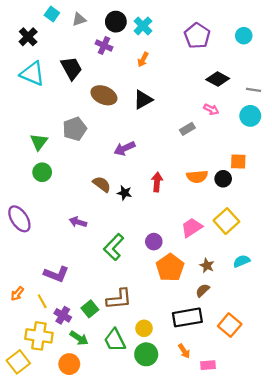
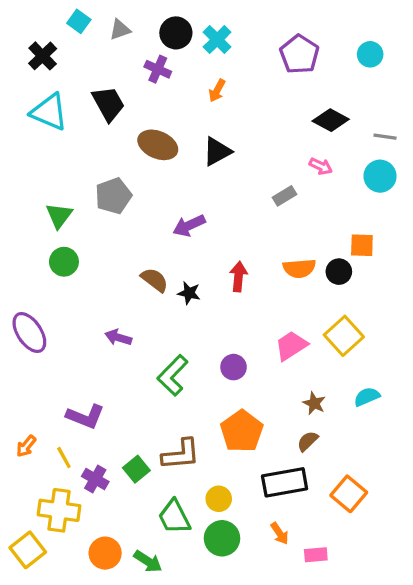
orange pentagon: (170, 268) -> (242, 431), moved
green arrow: (79, 338) -> (148, 561), moved

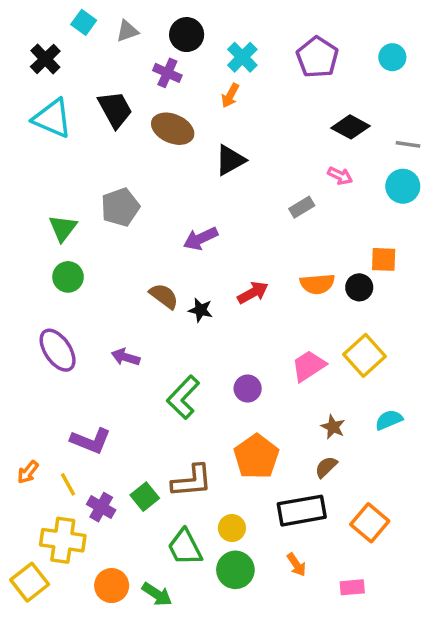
cyan cross: (217, 40) -> (242, 57), moved
brown ellipse: (158, 145) -> (173, 129), moved
red arrow: (238, 277) -> (253, 293), turned 56
purple ellipse: (29, 333) -> (58, 350), moved
pink rectangle: (316, 555) -> (352, 587), moved

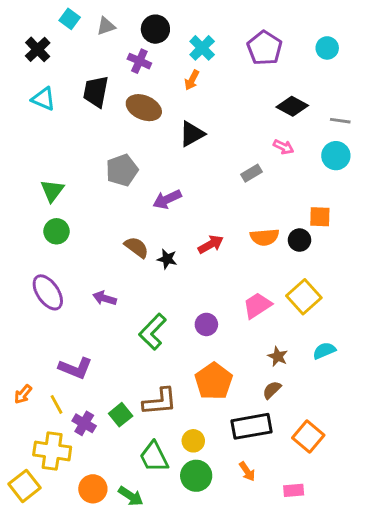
black trapezoid: (115, 110) -> (96, 92), turned -140
cyan triangle: (52, 118) -> (43, 99), size x0.7
gray pentagon: (120, 207) -> (122, 170), moved

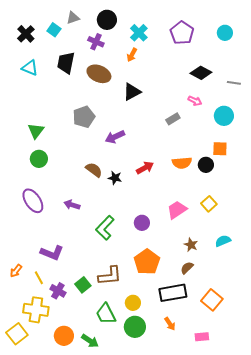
cyan square: (70, 19) -> (54, 30), moved
cyan circle: (336, 156) -> (224, 116), moved
yellow square: (304, 297) -> (209, 204), size x0.7

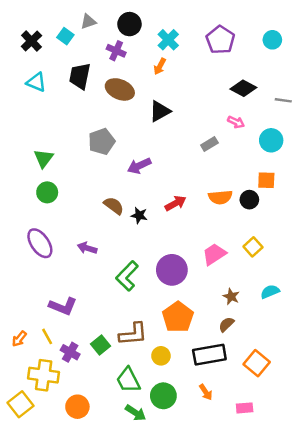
purple circle: (142, 223) -> (172, 270), size x1.6
orange arrow: (16, 271) -> (19, 339), moved
yellow circle: (133, 303) -> (161, 356), moved
green arrow: (90, 341) -> (136, 413), moved

